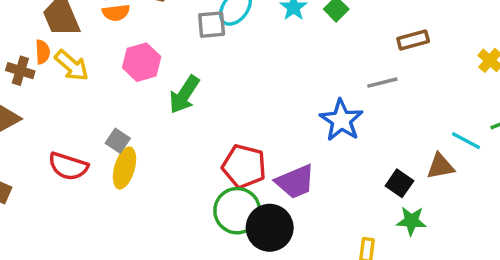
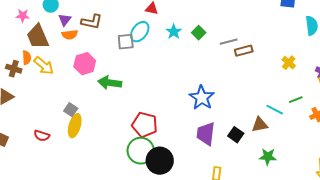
gray line: (382, 83) -> (229, 42), moved
green arrow: (184, 95) -> (110, 83), turned 65
red semicircle: (68, 166) -> (42, 136), moved, size x0.7
purple trapezoid: (295, 182) -> (206, 134), moved, turned 120
green star: (411, 221) -> (268, 157), moved

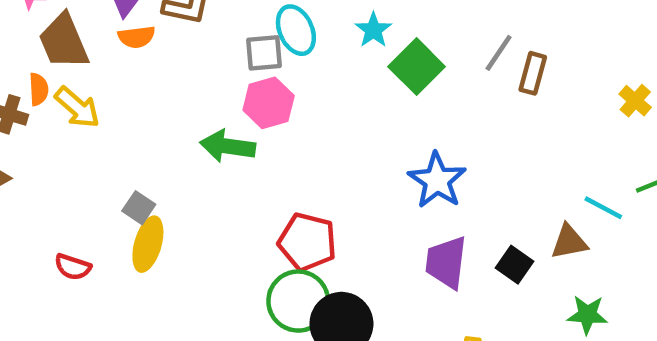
cyan ellipse: (140, 32) -> (296, 30), turned -60
green square: (199, 33) -> (417, 67), moved, size x1.6
gray line: (229, 42) -> (499, 53), turned -42
brown rectangle: (244, 51) -> (533, 73), turned -60
pink hexagon: (85, 64) -> (269, 103), moved

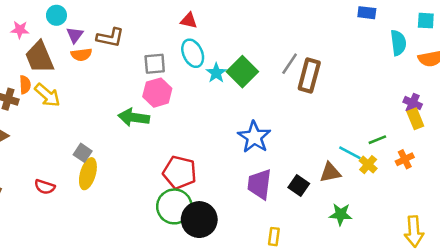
cyan ellipse: (296, 30) -> (193, 53), moved
cyan star: (373, 30) -> (216, 73), moved
brown rectangle: (533, 73) -> (309, 76), size x1.4
yellow cross: (635, 101) -> (368, 165), moved

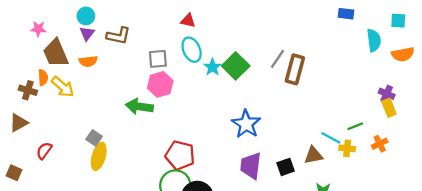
cyan circle: (56, 15) -> (86, 16), moved
orange semicircle: (81, 55) -> (88, 61), moved
yellow cross: (368, 165) -> (347, 148), turned -35
black square: (299, 186) -> (286, 167), turned 36
red semicircle: (45, 187) -> (44, 151), moved, turned 108

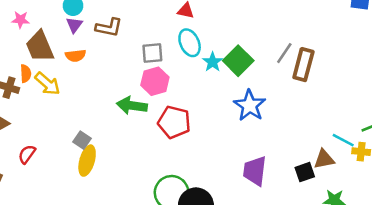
blue star: (246, 124) -> (250, 106), moved
red pentagon: (180, 155) -> (174, 122), moved
black square: (286, 167) -> (305, 172), moved

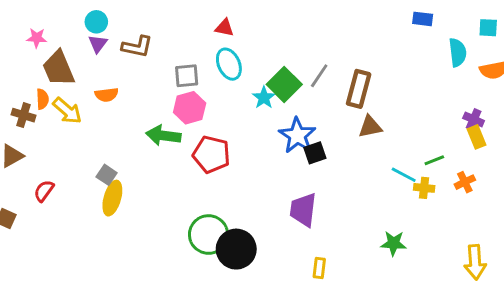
gray line: (284, 53) -> (319, 76), moved
orange semicircle: (76, 56) -> (107, 95), moved
cyan star: (213, 62) -> (264, 98), moved
brown triangle: (324, 159) -> (370, 127), moved
black square: (305, 172) -> (315, 153), moved

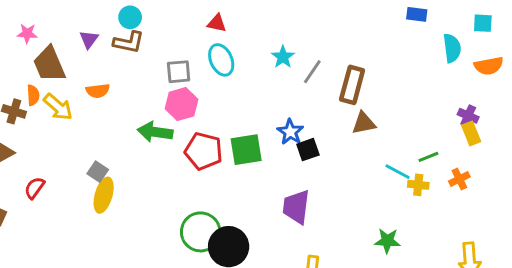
cyan circle: (96, 22) -> (130, 17), moved
green square: (284, 84) -> (246, 150), moved, turned 36
cyan star: (264, 98) -> (283, 57), moved
blue star: (297, 135) -> (290, 132), size x0.7

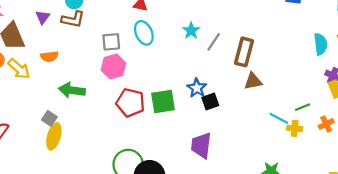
cyan semicircle: (452, 48) -> (321, 44), moved
green arrow: (155, 132) -> (72, 90), moved

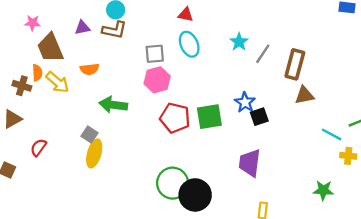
purple triangle: (43, 17) -> (82, 28), turned 42
yellow cross: (295, 128) -> (348, 156), moved

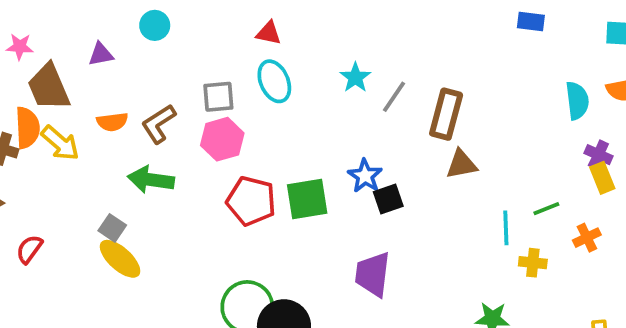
brown L-shape: (114, 30) -> (159, 124), moved, turned 135
orange semicircle: (37, 73) -> (27, 128), size x1.5
cyan line: (332, 134) -> (506, 228), turned 60
yellow ellipse: (94, 153) -> (120, 259), turned -64

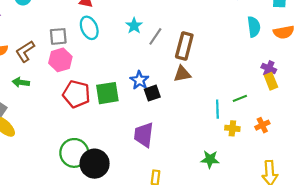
cyan semicircle: (577, 101) -> (254, 27), moved
brown triangle: (461, 164) -> (182, 74), moved
green arrow: (151, 180) -> (21, 82), size x0.7
orange cross: (587, 238) -> (262, 125), moved

